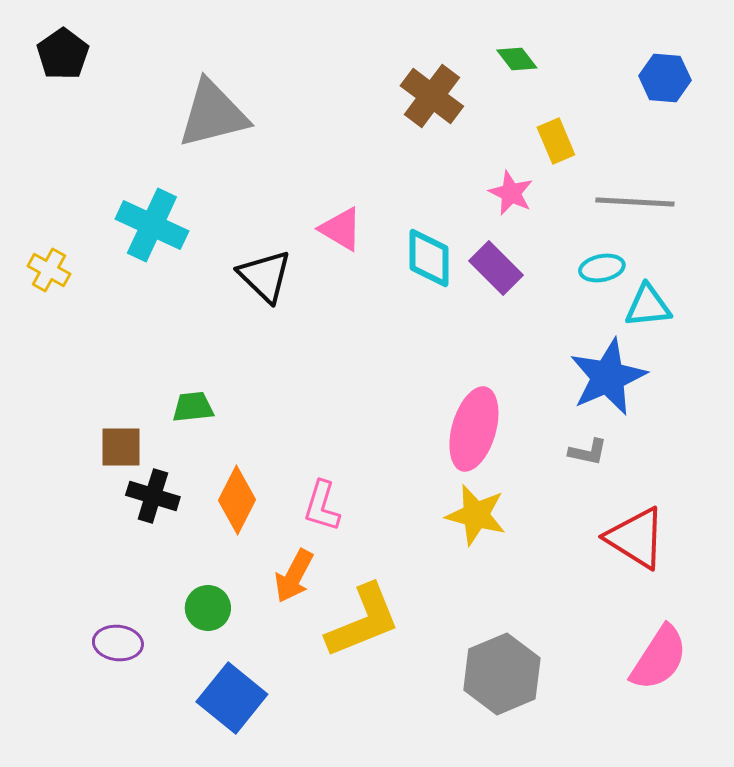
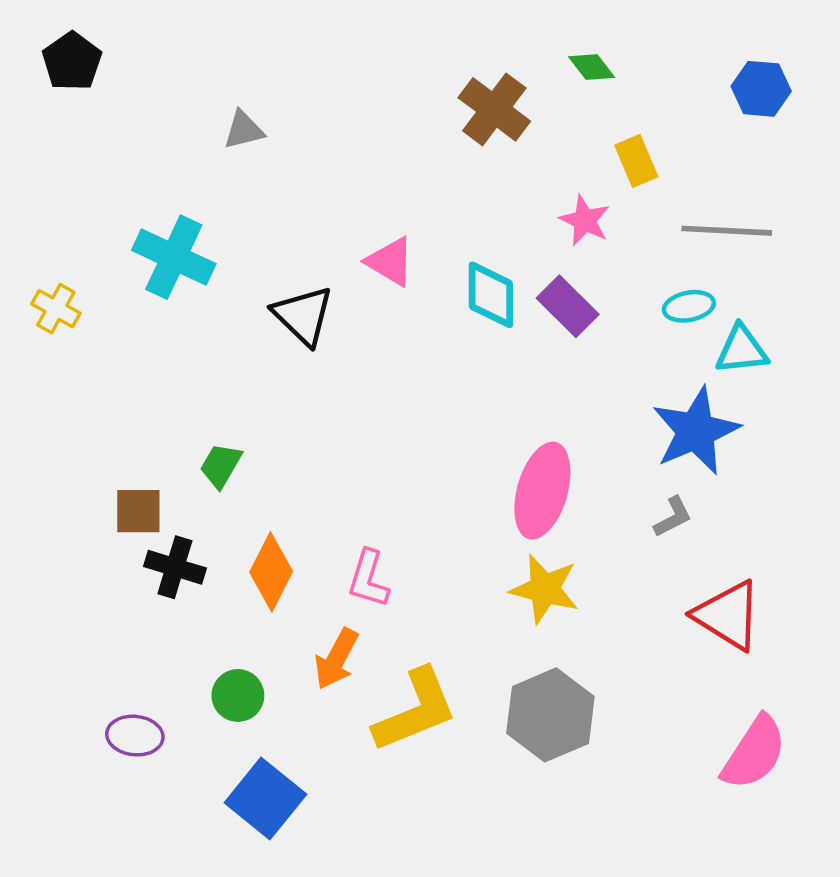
gray triangle: (213, 114) -> (244, 130), size x0.5
green trapezoid: (193, 407) -> (221, 465), turned -54
gray L-shape: (588, 452) -> (673, 517), turned -39
gray hexagon: (502, 674) -> (550, 715), moved

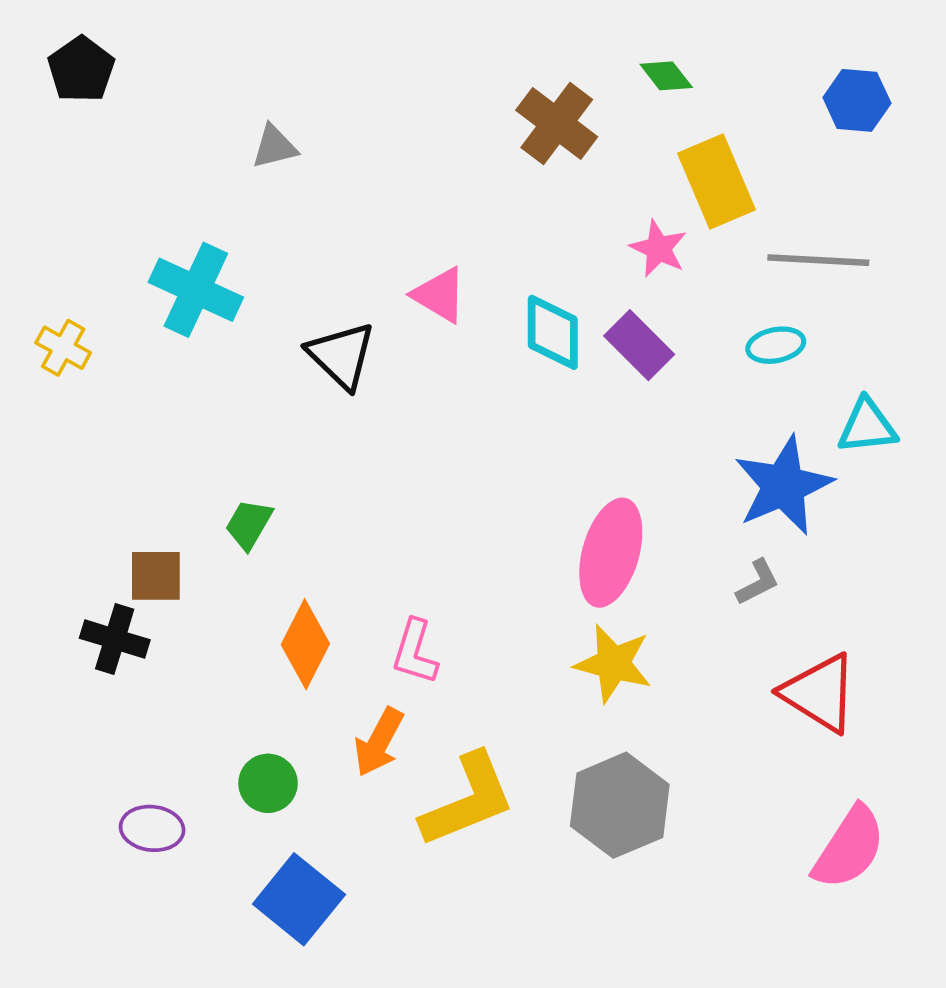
yellow rectangle: (636, 161) -> (716, 182), size x1.6
cyan triangle: (742, 350) -> (867, 426), moved
black cross: (175, 567) -> (115, 639), moved

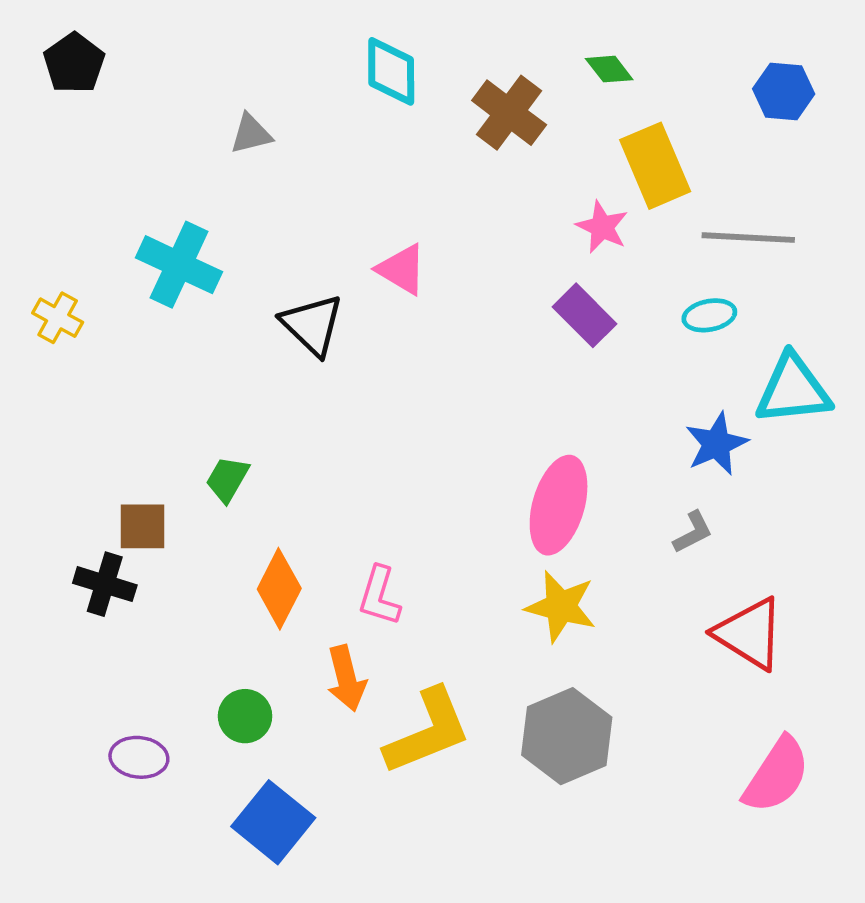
cyan diamond: (553, 332) -> (391, 71), moved
cyan triangle: (867, 426) -> (793, 390), size x1.4
blue star: (783, 486) -> (716, 444), size x0.7
orange arrow: (379, 742) -> (346, 678), turned -42

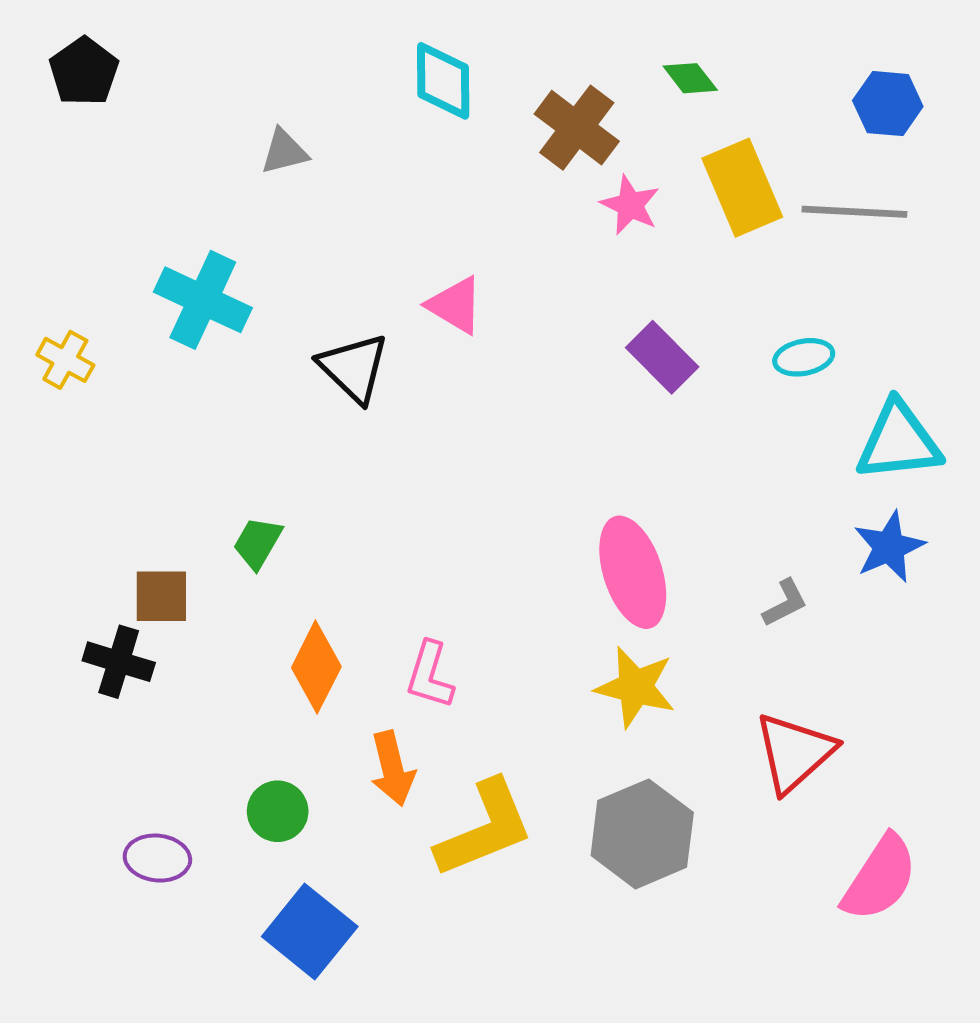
pink star: (602, 227) -> (630, 205), moved
gray line: (748, 238) -> (854, 212), moved
blue star: (716, 444) -> (889, 547), moved
pink ellipse: (559, 505) -> (633, 572), turned -34
red triangle: (749, 634) -> (794, 753), moved, turned 46

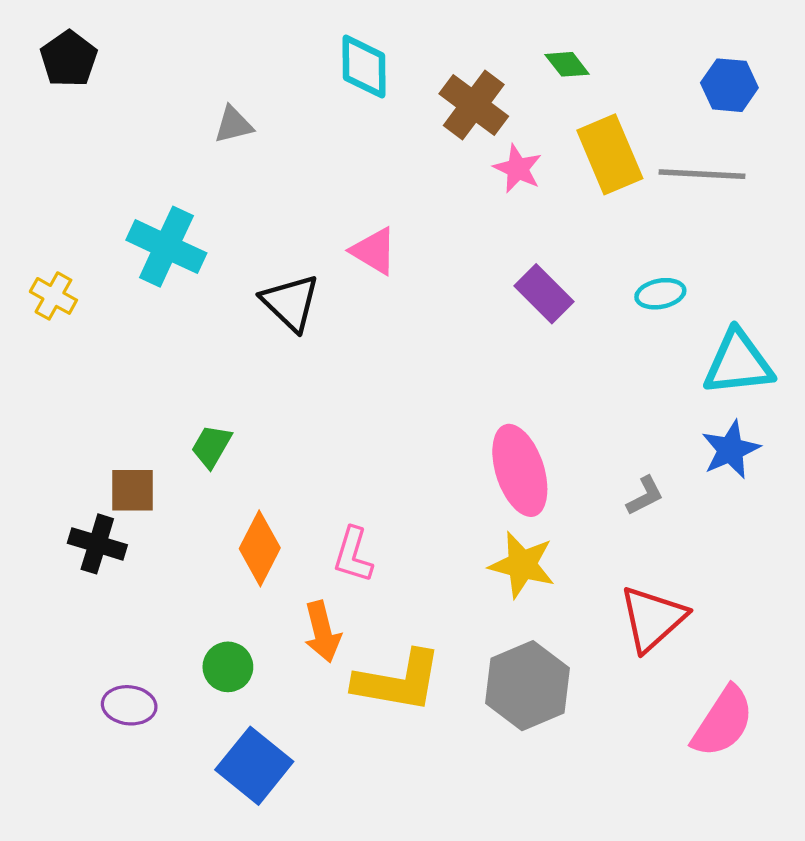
yellow L-shape: (485, 829) -> (398, 681), turned 32

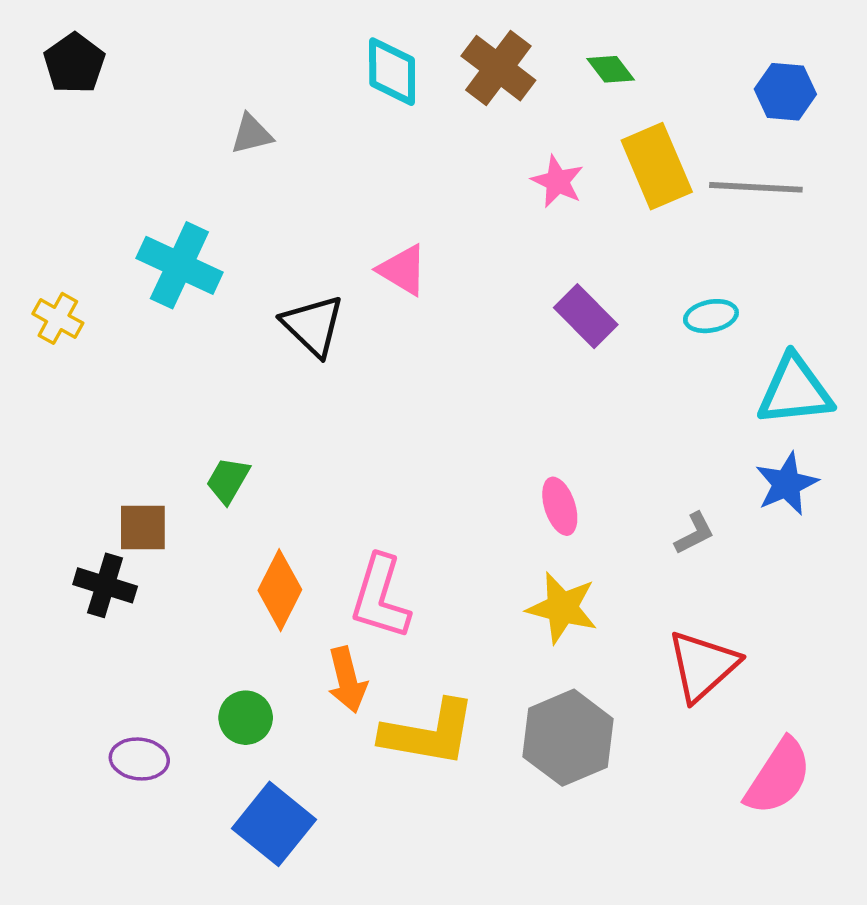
brown cross: (474, 105) -> (498, 68), moved
pink ellipse: (520, 470) -> (560, 506), size x0.6
pink L-shape: (353, 555) -> (380, 597), size x1.4

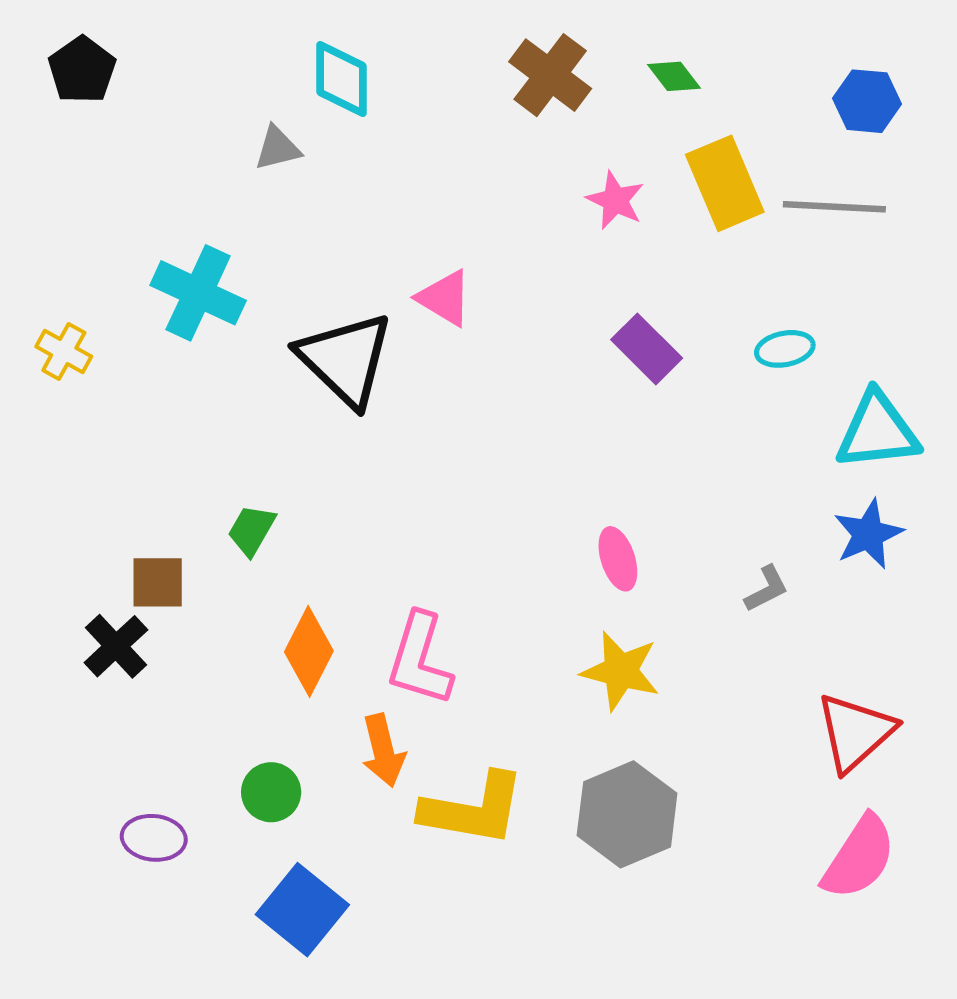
cyan diamond: (392, 72) -> (341, 79), moved
black triangle: (313, 326) -> (345, 359), size x1.4
black cross: (105, 585) -> (116, 646), turned 30
red triangle: (703, 666) -> (855, 732), moved

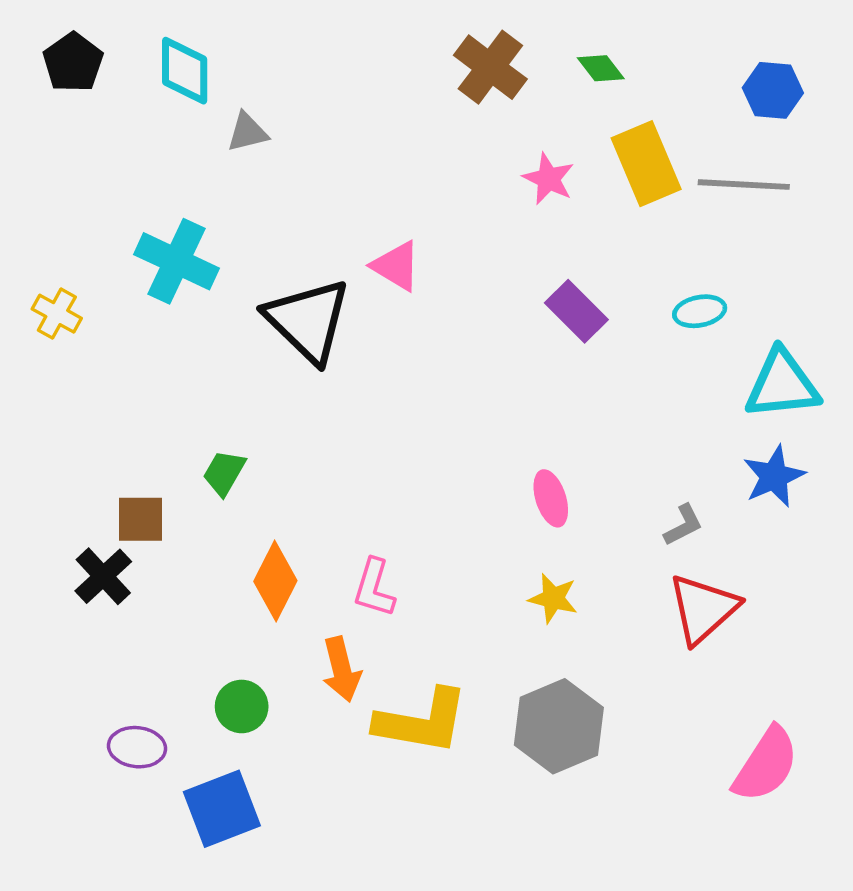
cyan diamond: (341, 79) -> (185, 71), moved
pink L-shape: (420, 659) -> (374, 588), size x0.7
yellow star: (621, 671) -> (553, 598), size x0.7
red triangle: (855, 732) -> (703, 609), moved
blue square: (302, 910) -> (222, 809), moved, turned 30

